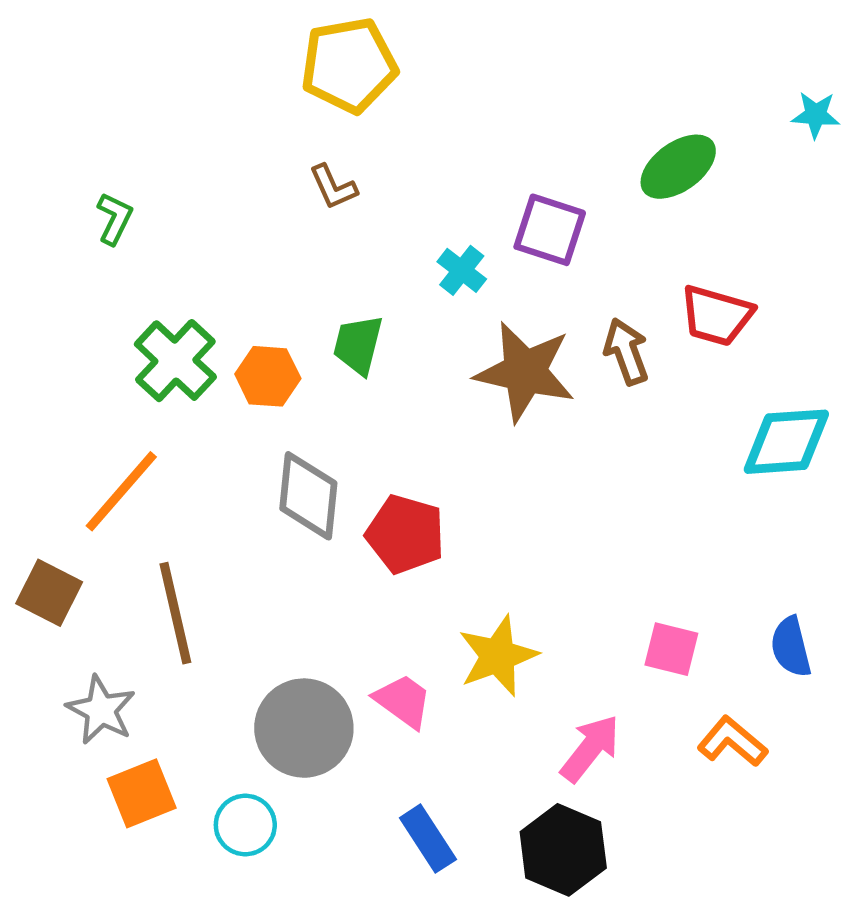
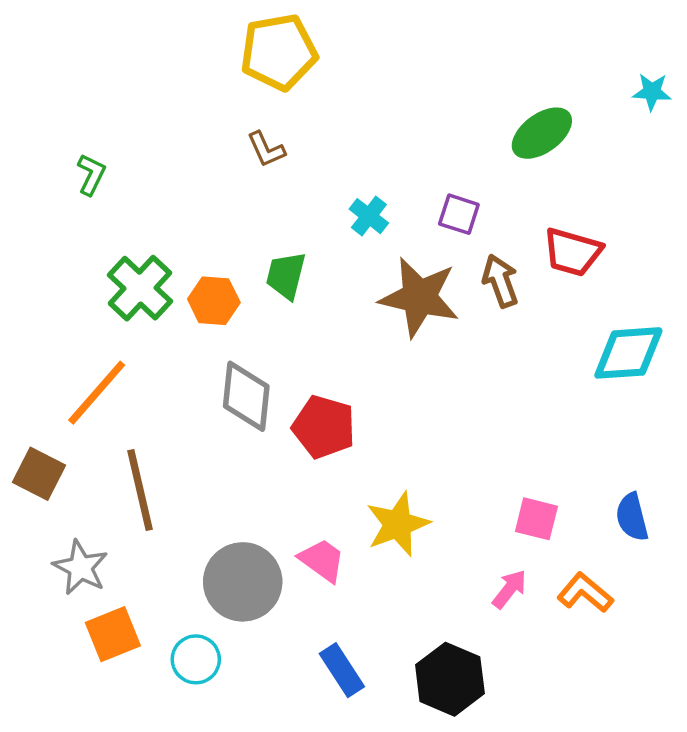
purple square: (550, 230) -> (459, 214), moved, size x0.7
pink arrow: (590, 748) -> (509, 589), moved, size x0.7

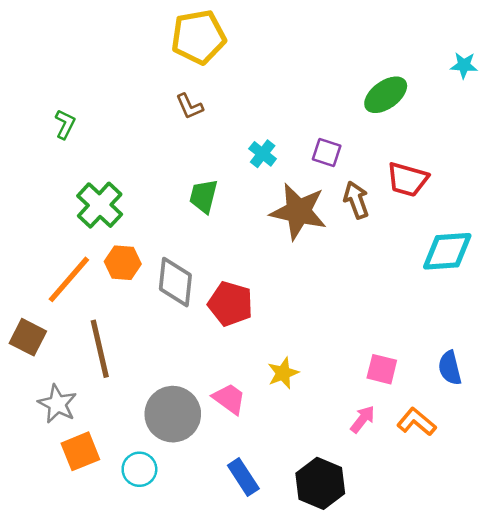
orange hexagon: (214, 301) -> (123, 263), moved
yellow star: (398, 524) -> (283, 373), size x0.7

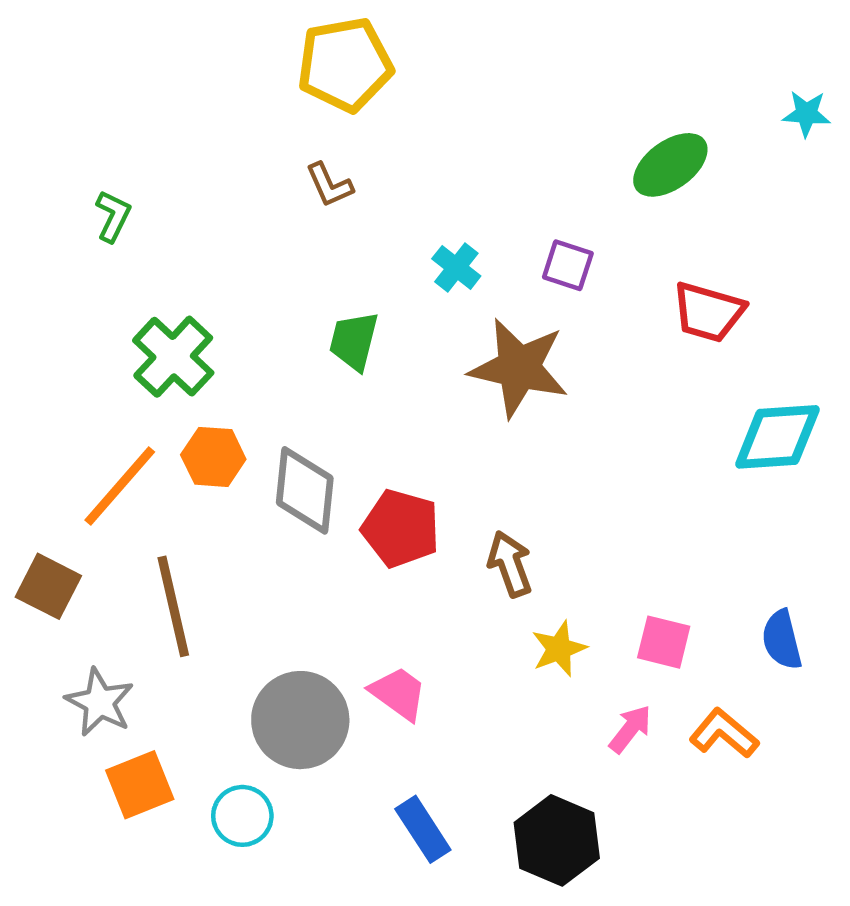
brown arrow: (356, 200) -> (510, 564), moved
yellow star: (283, 373) -> (559, 649), moved

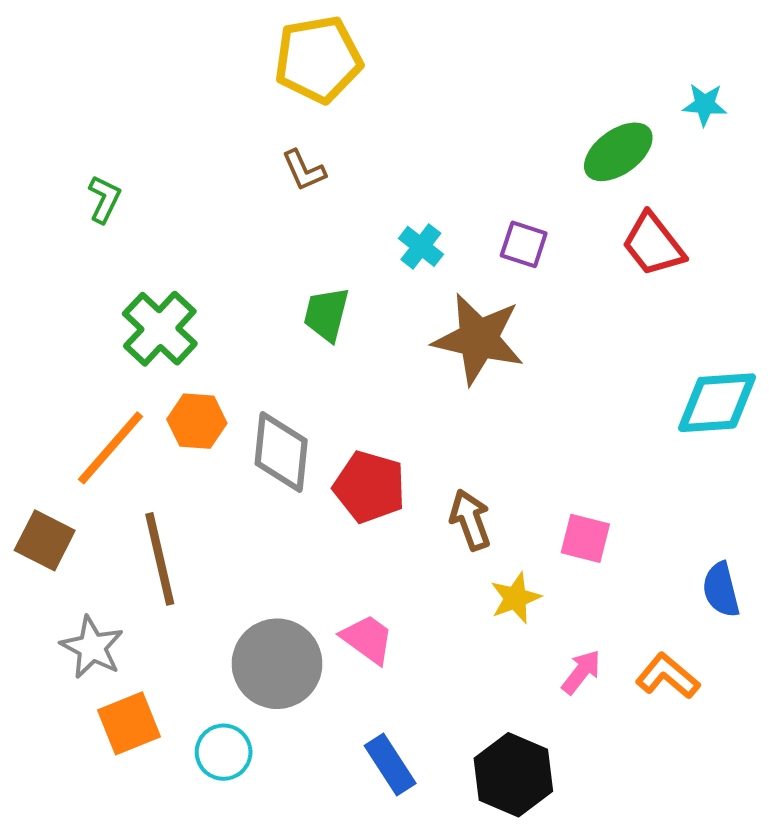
cyan star: (806, 114) -> (705, 105), moved
red trapezoid: (708, 312) -> (653, 244), moved, turned 36
pink square: (664, 642) -> (585, 538), moved

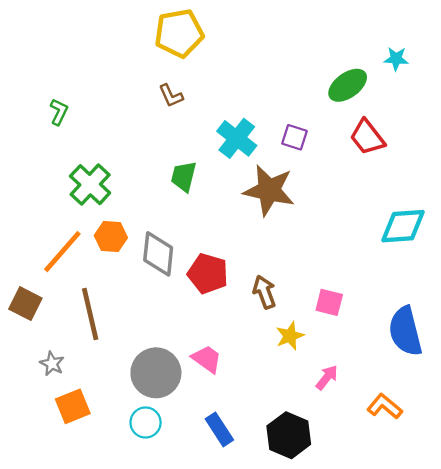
cyan cross: (421, 246) -> (237, 138), size x1.6
blue semicircle: (721, 590) -> (405, 331), size x1.6
gray star: (92, 647) -> (52, 364), size x0.7
orange L-shape: (668, 676) -> (385, 406), moved
cyan circle: (224, 752) -> (146, 422), moved

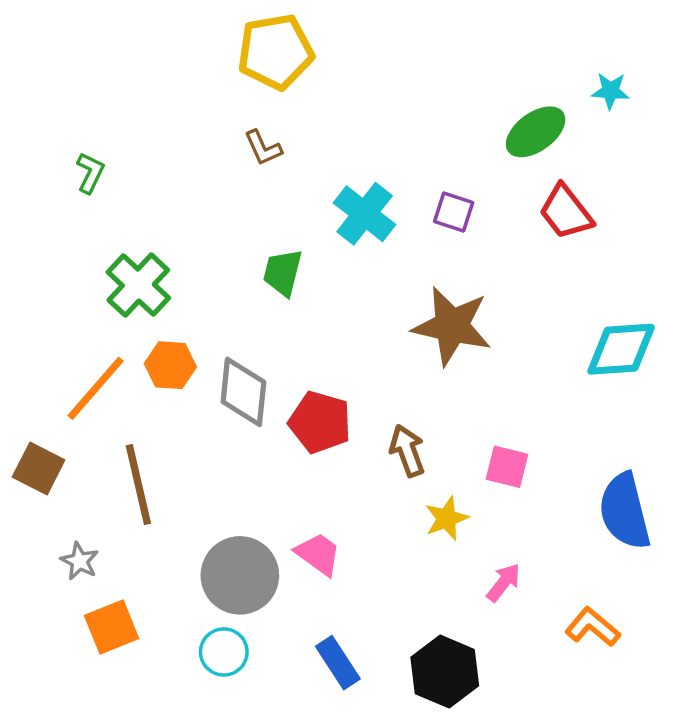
brown star: (269, 190) -> (452, 326), moved

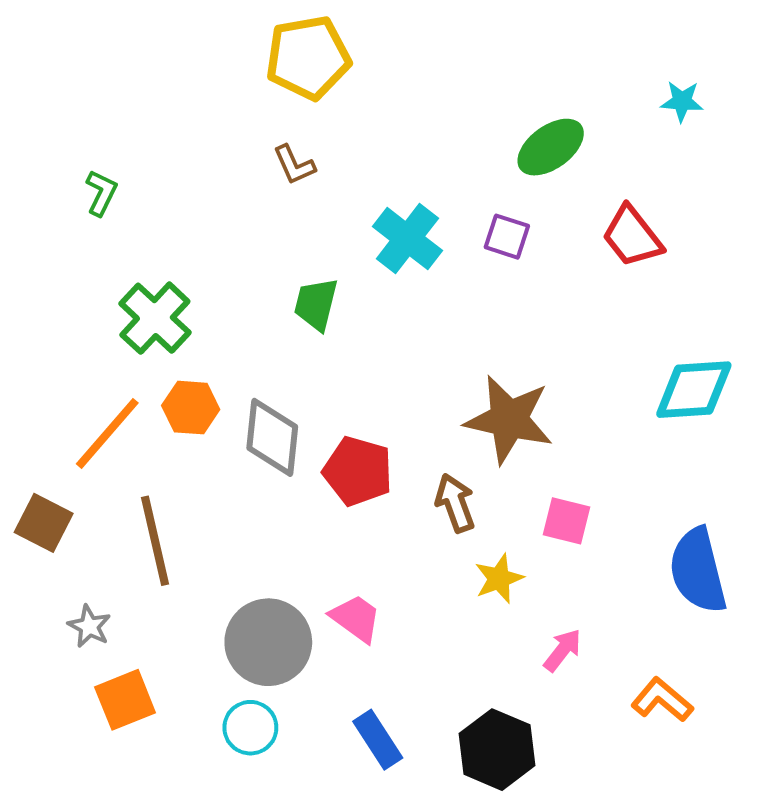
green ellipse: (536, 132) -> (551, 147), moved
brown star: (452, 326) -> (509, 419), moved

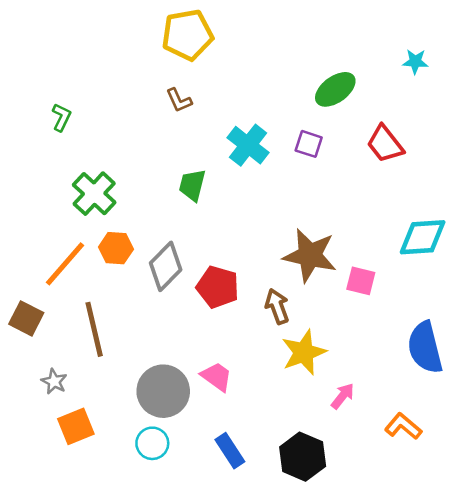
gray diamond: (272, 437) -> (166, 266), turned 39
pink square: (567, 521) -> (361, 281), moved
yellow star: (499, 579) -> (304, 352), size x1.5

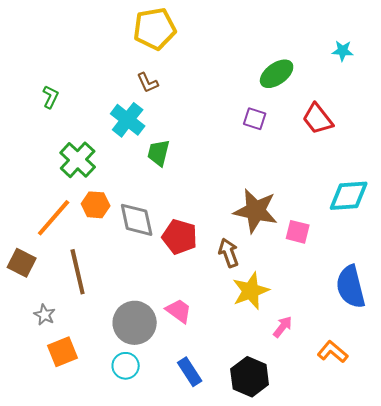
cyan cross: (248, 145) -> (128, 120), moved
gray diamond: (166, 266) -> (137, 220), turned -57

